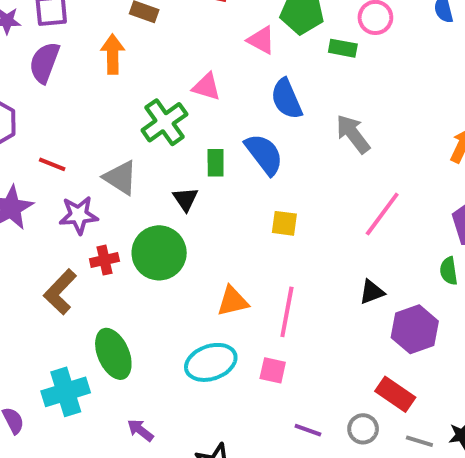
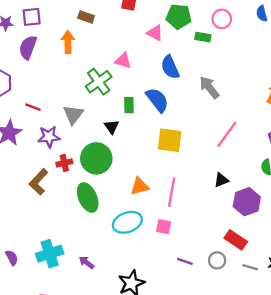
gray triangle: (120, 178) -> (73, 114), turned 35
yellow square: (284, 223) -> (170, 140), size x1.6
green ellipse: (113, 354) -> (88, 198), moved
cyan cross: (66, 392) -> (50, 254), moved

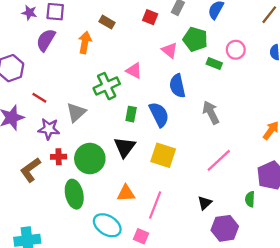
black triangle: (112, 127) -> (125, 147), moved, size x1.5
black triangle: (221, 180) -> (205, 203), turned -32
cyan ellipse: (127, 222) -> (107, 225), turned 40

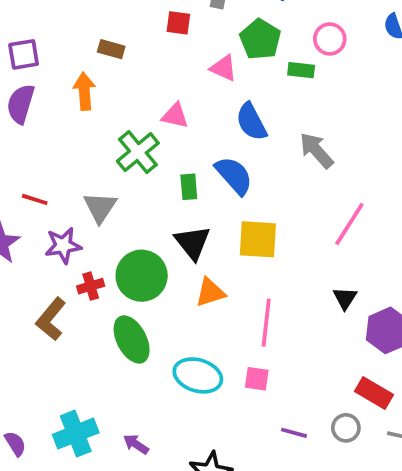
green pentagon: (195, 39) -> (260, 39), turned 30
orange triangle: (126, 193) -> (210, 292), moved

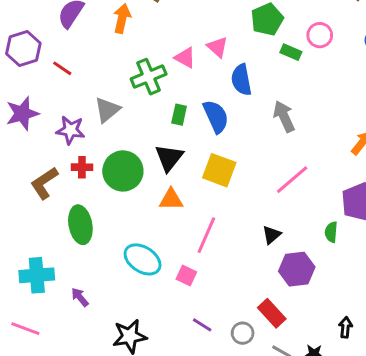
pink triangle: (224, 68) -> (217, 47), moved
red line: (35, 199) -> (62, 68), moved
green ellipse: (132, 339) -> (80, 225), moved

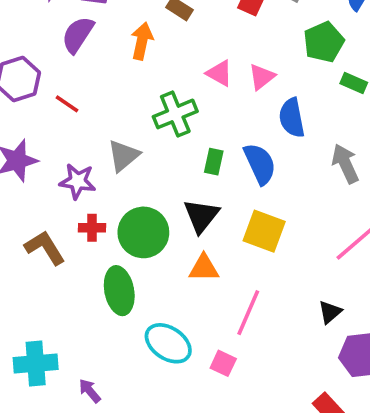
pink triangle: (217, 47) -> (262, 77), turned 40
pink triangle: (185, 58) -> (219, 73), moved
brown L-shape: (44, 183) -> (45, 248), turned 92
green ellipse: (80, 225) -> (119, 291), moved

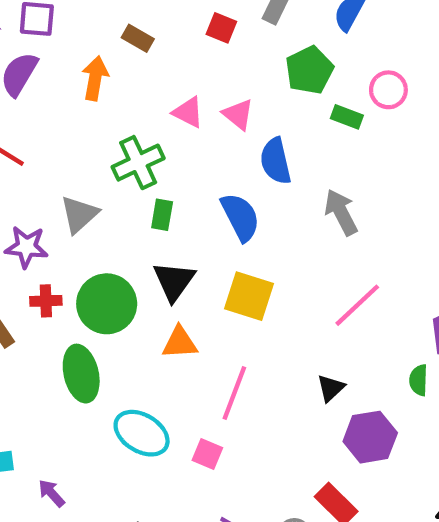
pink triangle: (262, 77) -> (238, 114), turned -40
green rectangle: (214, 162) -> (162, 215), moved

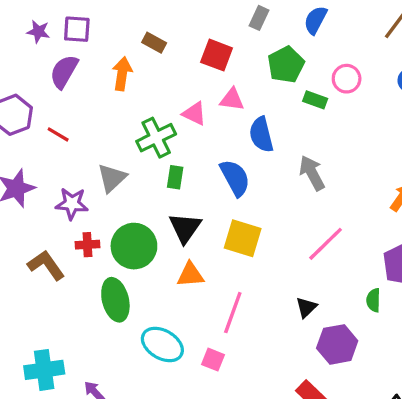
red square: (221, 28) -> (217, 55), moved, size x1.4
pink triangle: (188, 112) -> (194, 114), moved
pink triangle: (238, 114) -> (232, 99), turned -30

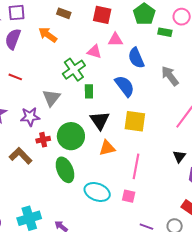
orange arrow: (122, 74) -> (48, 35), turned -54

